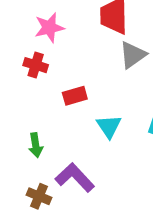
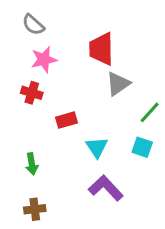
purple L-shape: (75, 178) -> (106, 188), moved
brown cross: (39, 196) -> (35, 209), turned -30

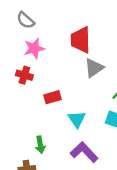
green arrow: (32, 164) -> (40, 145), moved

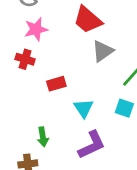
red trapezoid: (81, 40) -> (88, 20), turned -48
purple L-shape: (84, 152) -> (92, 145), turned 108

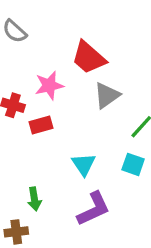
pink star: (36, 29) -> (49, 86), moved
red rectangle: (56, 84) -> (41, 125), moved

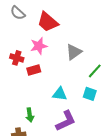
red trapezoid: (89, 58) -> (48, 22), moved
cyan triangle: (84, 164) -> (60, 94), turned -49

